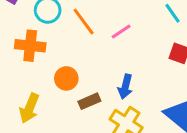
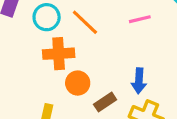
pink line: (121, 31) -> (140, 19), moved, turned 30
orange cross: (30, 46) -> (59, 54), moved

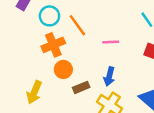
pink line: (140, 19) -> (111, 42), moved
orange cross: (59, 54) -> (53, 45), turned -30

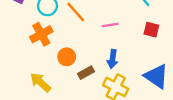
orange cross: (53, 45) -> (41, 34), moved
yellow arrow: (34, 92) -> (40, 82), turned 115

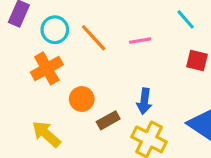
pink line: (110, 25) -> (140, 41), moved

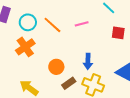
orange circle: (82, 99) -> (56, 67), moved
brown rectangle: (108, 120) -> (69, 83), moved

